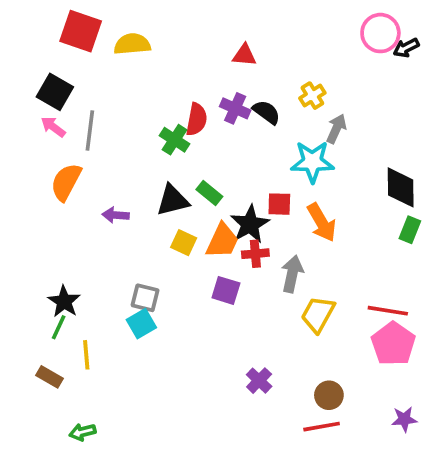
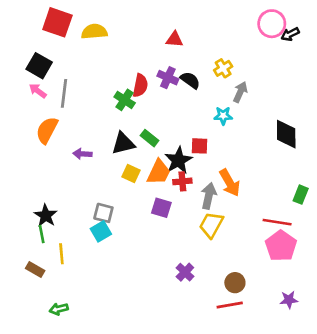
cyan star: (312, 162) -> (223, 116), size x0.6
orange arrow: (322, 222) -> (230, 183), moved
green rectangle: (410, 230) -> (301, 195), moved
yellow trapezoid: (318, 314) -> (211, 225), moved
green line: (59, 327) -> (42, 234), turned -36

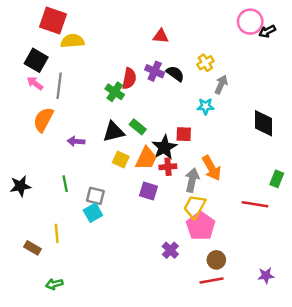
yellow semicircle: (94, 32) -> (72, 41), moved
black star: (46, 216) -> (20, 186), moved, turned 30
green line: (42, 234) -> (65, 184), moved
pink pentagon: (281, 246) -> (201, 226), moved

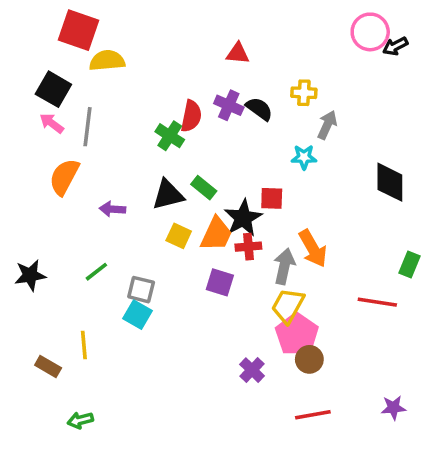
yellow cross: (205, 63) -> (304, 93), turned 35
green line: (65, 184) -> (96, 272), turned 63
cyan square: (93, 213) -> (138, 315), turned -30
brown circle: (216, 260) -> (309, 359), moved

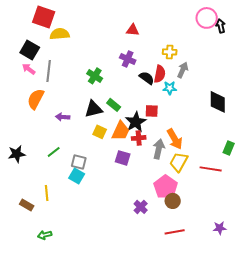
black arrow: (395, 46) -> (221, 26), turned 104
black semicircle: (259, 109) -> (147, 78), moved
red semicircle: (191, 116) -> (160, 74), moved
yellow trapezoid: (288, 306) -> (179, 162), moved

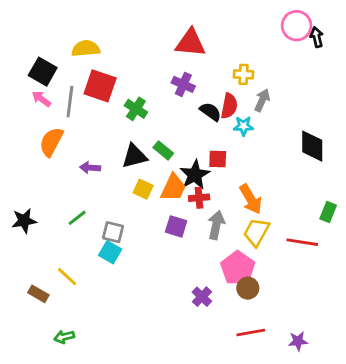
red square: (44, 17) -> (100, 86), moved
red triangle: (133, 30) -> (190, 43), size x1.6
gray arrow: (159, 149) -> (216, 225), moved
yellow line: (47, 193) -> (67, 277), turned -42
purple star: (220, 228) -> (298, 341), moved

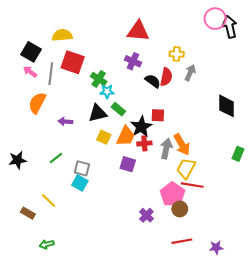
black arrow: (317, 37) -> (230, 27), size x1.5
cyan star: (243, 126) -> (107, 91), moved
gray arrow: (216, 225) -> (166, 149), moved
red line: (302, 242) -> (192, 185), moved

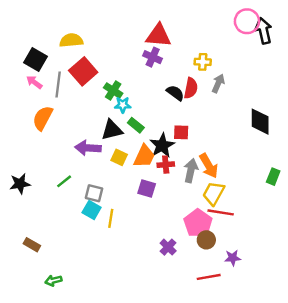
purple cross: (133, 61) -> (153, 57), moved
red square: (73, 62) -> (83, 71), turned 30
purple arrow: (65, 122) -> (88, 148), moved, size x1.5
yellow line: (49, 201) -> (111, 218), moved, turned 56
purple star: (216, 247) -> (233, 258), moved

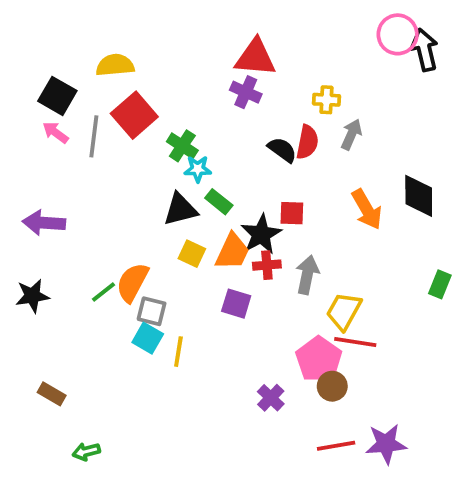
orange semicircle: (43, 118) -> (132, 282), moved
purple arrow: (88, 148) -> (44, 223), moved
orange arrow: (209, 166) -> (367, 209), moved
purple star: (233, 258) -> (386, 444), moved, size x1.5

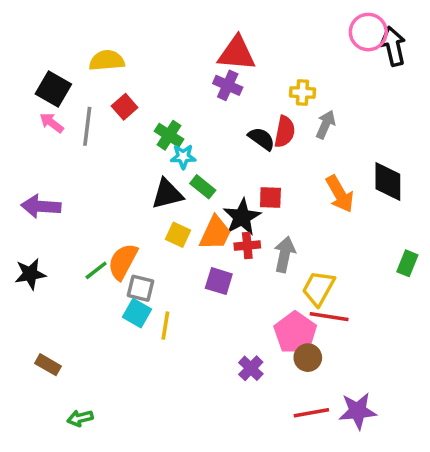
red square: (134, 115) -> (125, 107), size x0.6

